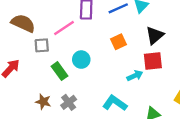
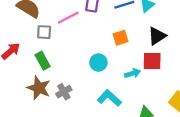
cyan circle: (81, 60) -> (98, 63), moved
green rectangle: (59, 71) -> (43, 61), moved
brown star: (43, 102) -> (39, 88), size x1.5

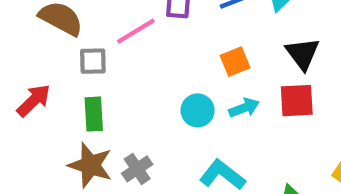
black triangle: (157, 36) -> (303, 54), turned -30
green rectangle: (43, 61) -> (94, 114), turned 30
cyan arrow: (133, 73) -> (244, 108), moved

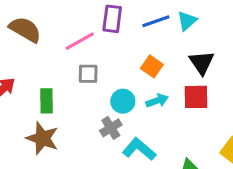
gray square: (93, 61) -> (88, 74), moved
orange square: (235, 62) -> (152, 66), turned -35
gray cross: (137, 169) -> (111, 128), moved

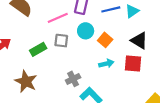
black triangle: (202, 63) -> (139, 41), turned -30
green rectangle: (46, 101) -> (38, 49), moved, turned 56
cyan circle: (123, 101) -> (86, 31), moved

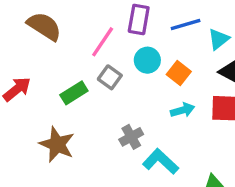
cyan triangle: (132, 11) -> (219, 39), moved
pink line: (58, 18) -> (103, 42), turned -30
gray square: (61, 41) -> (110, 77), turned 32

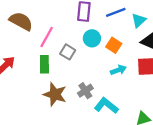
pink line: (103, 42) -> (47, 37), moved
green rectangle: (74, 93) -> (44, 64), turned -54
brown star: (57, 144) -> (55, 94), moved

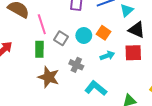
pink line: (47, 37) -> (42, 24), turned -48
cyan circle: (92, 38) -> (84, 35), moved
gray cross: (85, 91) -> (76, 65), moved, turned -32

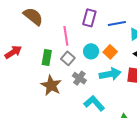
pink line: (42, 24) -> (66, 36), moved
gray square: (61, 38) -> (68, 58), moved
cyan arrow: (107, 56) -> (110, 74), size x1.5

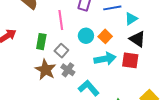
gray square: (68, 58) -> (61, 51), moved
gray cross: (79, 78) -> (68, 70), moved

